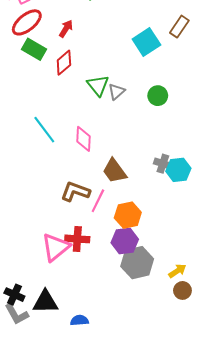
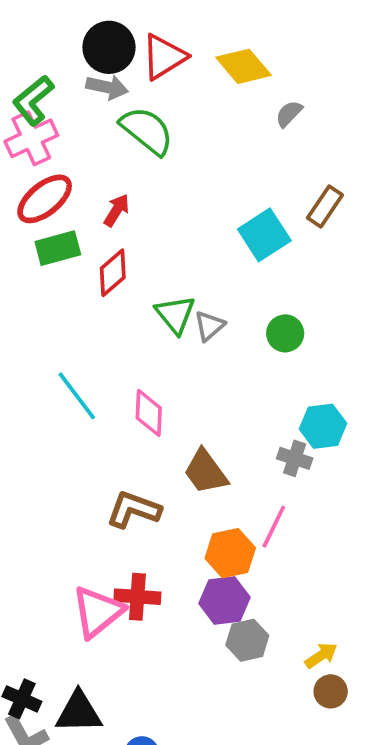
green rectangle: (34, 49) -> (58, 248), turned -45
cyan hexagon: (178, 170) -> (323, 426), moved
pink line: (98, 201) -> (274, 527), moved
gray hexagon: (137, 263) -> (247, 640), size x0.7

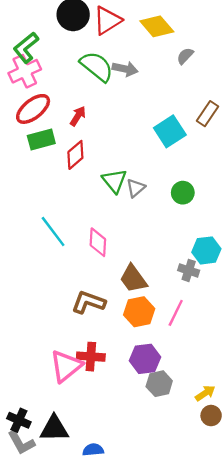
gray arrow: (107, 87) -> (125, 69), moved
orange hexagon: (230, 553) -> (139, 312), moved

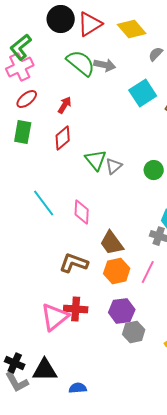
red ellipse: (33, 109) -> (27, 99), size x0.7
cyan square: (170, 131) -> (143, 93), moved
green rectangle: (41, 140) -> (23, 132), moved, turned -65

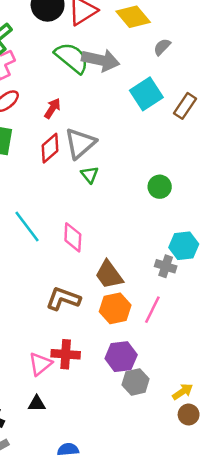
gray arrow: (105, 65) -> (101, 60), size x1.4
green triangle: (96, 160) -> (90, 175), size x0.7
gray triangle: (114, 166) -> (80, 143), moved, size x1.6
pink triangle: (55, 317) -> (40, 364), size x0.7
black triangle: (45, 370) -> (37, 404), moved, size x0.6

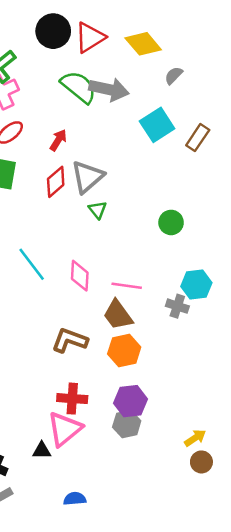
pink line: (152, 310) -> (127, 286), moved, turned 72
pink triangle: (40, 364) -> (65, 429), moved, size x1.4
gray hexagon: (136, 382) -> (127, 424), moved

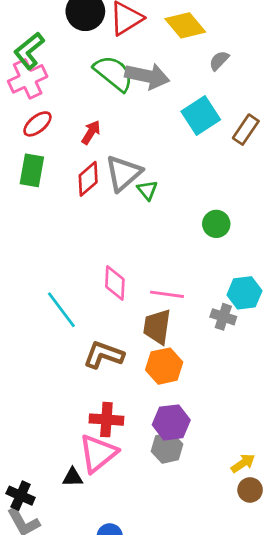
green triangle: (98, 210) -> (147, 190), moved
cyan line: (32, 264) -> (61, 310), moved
brown trapezoid: (118, 315) -> (157, 327), turned 44

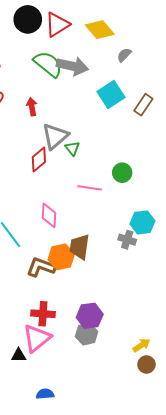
red arrow: (91, 132) -> (32, 107), turned -42
red diamond: (88, 179) -> (39, 159), moved
pink line: (167, 294) -> (90, 188), moved
orange hexagon: (164, 366) -> (61, 257), moved

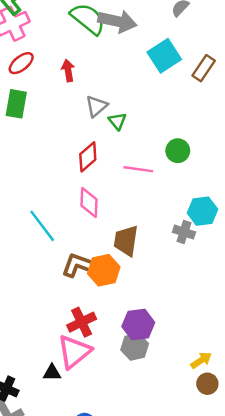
gray triangle: (55, 136) -> (96, 106), size x0.7
red diamond: (39, 159) -> (88, 157), moved
orange hexagon: (61, 257) -> (104, 270), moved
red cross: (43, 314) -> (82, 322), turned -30

